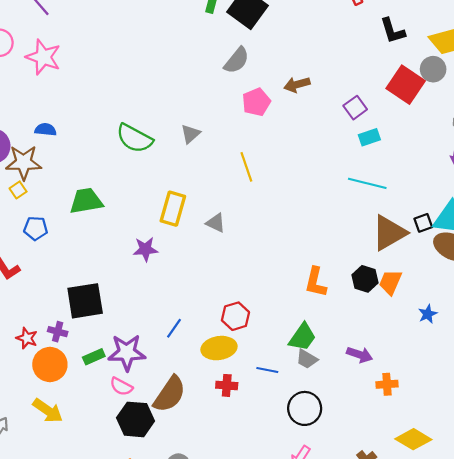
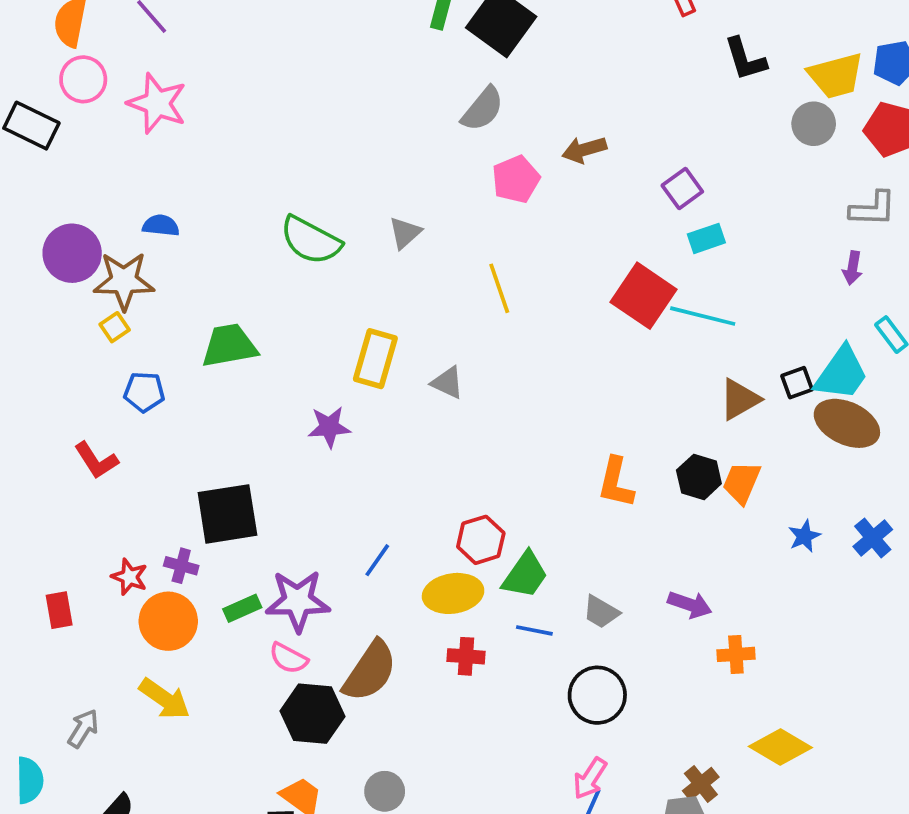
red square: (406, 85) -> (644, 296), moved
brown triangle: (389, 233) -> (740, 399), size x0.7
green trapezoid: (302, 337) -> (525, 575), moved

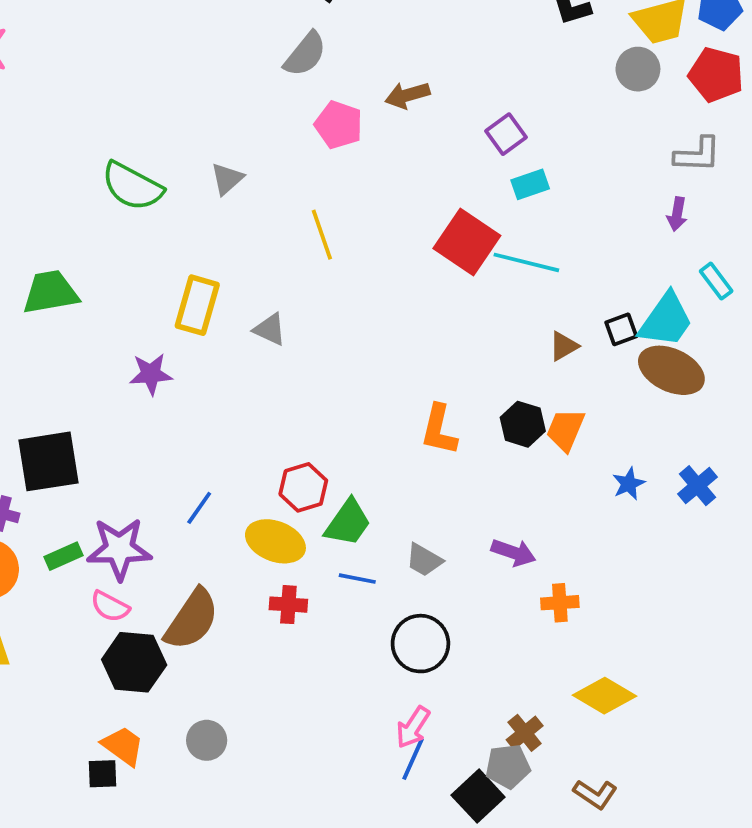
pink pentagon: (516, 179) -> (339, 125), turned -30
brown triangle: (740, 399) -> (564, 346), size x0.7
yellow ellipse: (453, 593) -> (275, 541), turned 30

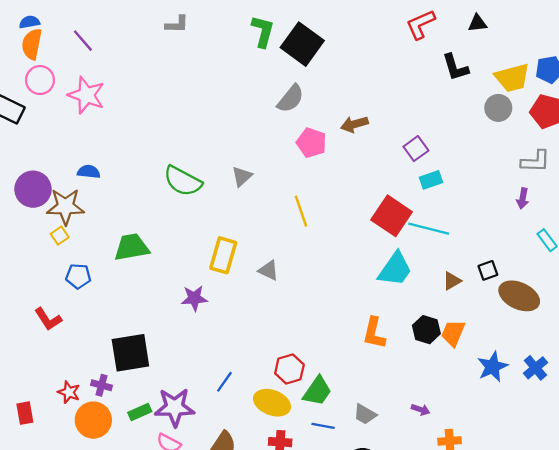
cyan trapezoid: (666, 320) -> (395, 269), moved
blue star: (629, 484) -> (493, 367), size x1.5
purple arrow: (513, 552) -> (421, 410), size x0.7

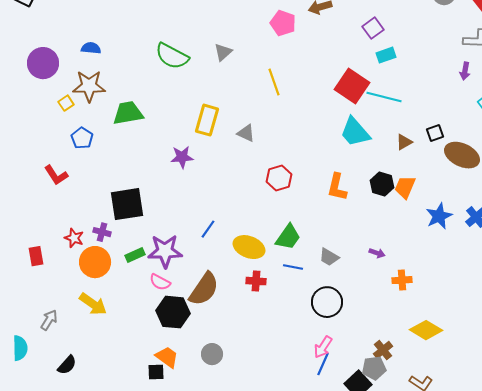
brown star: (65, 207) -> (89, 86), moved
cyan trapezoid: (395, 269) -> (355, 132), turned 104
blue pentagon: (78, 276) -> (82, 138), turned 30
red hexagon: (289, 369) -> (279, 178), moved

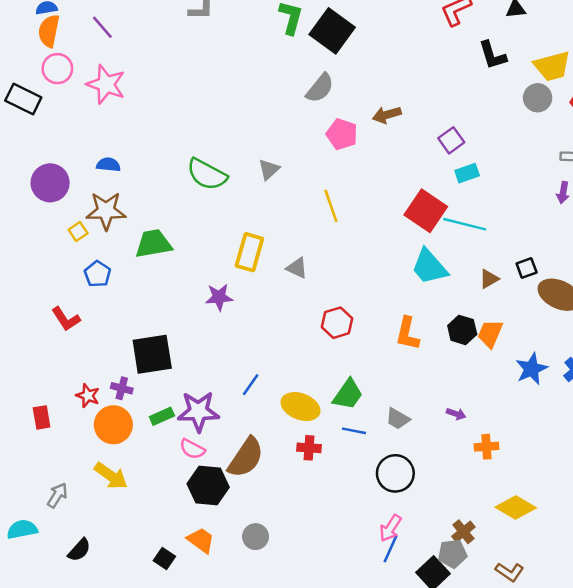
cyan semicircle: (20, 348) -> (22, 529), turned -100
black square: (156, 372) -> (164, 558), moved, turned 36

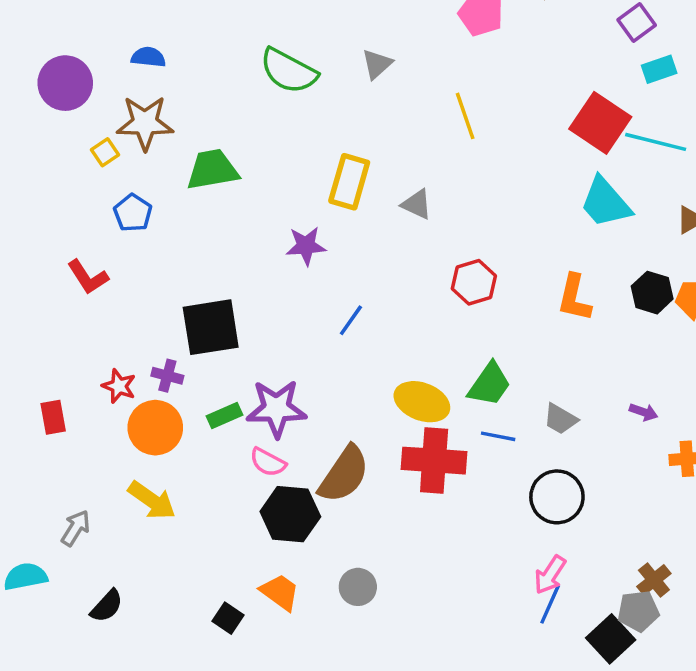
blue line: (251, 385) -> (351, 320), moved
red cross: (309, 448) -> (434, 461), size x1.8

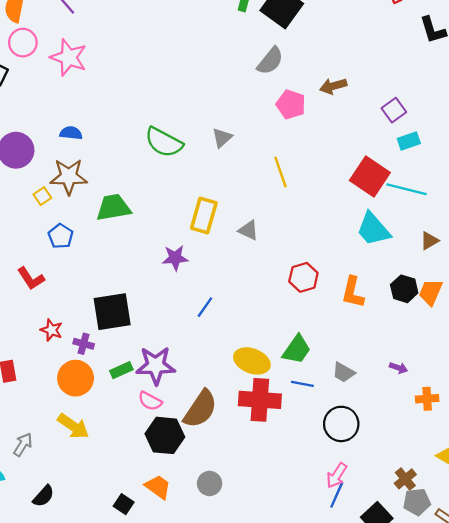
red hexagon: (474, 282) -> (303, 277), moved
red star: (119, 386) -> (51, 330), moved
gray pentagon: (638, 611) -> (417, 502), moved

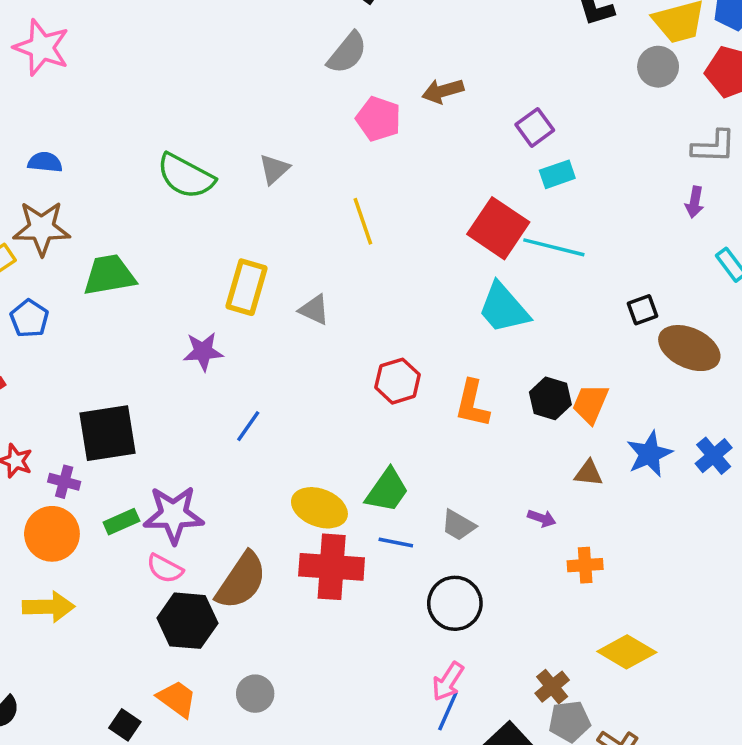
brown triangle: (429, 241) -> (589, 473), moved, turned 36
yellow arrow: (73, 426) -> (49, 607), turned -36

